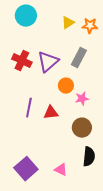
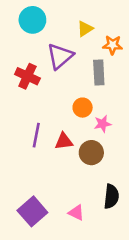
orange star: (90, 26) -> (113, 45), moved
gray rectangle: (79, 58) -> (99, 72), turned -30
purple triangle: (48, 62) -> (60, 56), moved
brown circle: (82, 128) -> (91, 153), moved

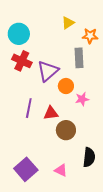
cyan circle: (32, 20) -> (19, 34), moved
purple triangle: (60, 56) -> (48, 71), moved
brown circle: (91, 153) -> (66, 130), moved

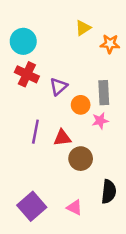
gray rectangle: (79, 58) -> (104, 93), moved
purple triangle: (48, 71) -> (59, 87), size x0.7

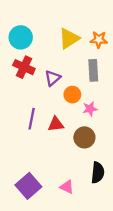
yellow triangle: (83, 28) -> (69, 38), moved, size x1.5
gray rectangle: (104, 93) -> (93, 70), moved
brown circle: (81, 159) -> (84, 137), moved

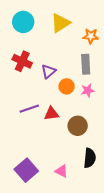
cyan circle: (21, 37) -> (23, 22), moved
yellow triangle: (69, 38) -> (60, 23), moved
pink star: (90, 109) -> (88, 90), moved
purple line: (32, 119) -> (29, 109), turned 60

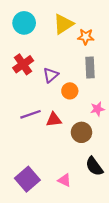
orange star: (91, 36) -> (86, 37), moved
red cross: (22, 61) -> (23, 64), turned 30
pink star: (88, 90) -> (97, 109), moved
black semicircle: (90, 158) -> (94, 166), turned 138

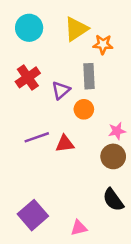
gray rectangle: (90, 68) -> (89, 76), moved
brown circle: (81, 132) -> (113, 156), moved
pink triangle: (64, 180) -> (79, 228), moved, turned -40

